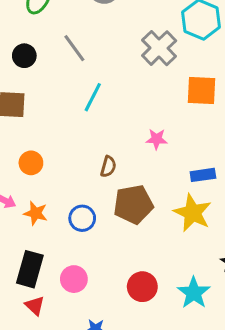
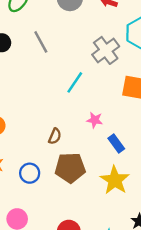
cyan line: (93, 97) -> (75, 82), moved
blue rectangle: (203, 175) -> (116, 143), moved, turned 54

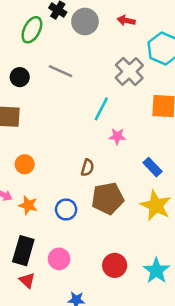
gray line: (41, 42) -> (60, 71), turned -30
pink star: (95, 120) -> (117, 136), moved

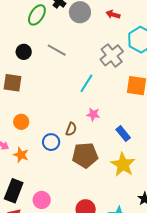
pink star: (117, 136) -> (93, 114), moved
blue circle: (66, 209) -> (51, 142), moved

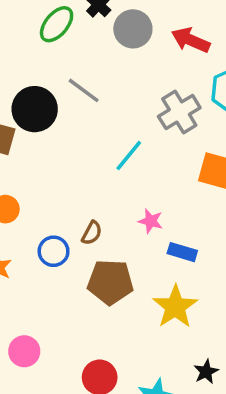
red arrow: (113, 14) -> (191, 40), size x1.5
black circle: (24, 52) -> (35, 109), moved, size x1.6
pink star: (93, 114) -> (151, 221), moved
blue rectangle: (123, 134) -> (182, 252), turned -42

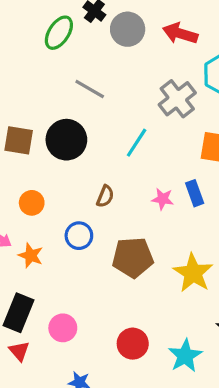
black circle: (35, 109) -> (66, 140), moved
brown semicircle: (92, 233) -> (105, 196), moved
blue rectangle: (182, 252) -> (195, 193), moved, turned 60

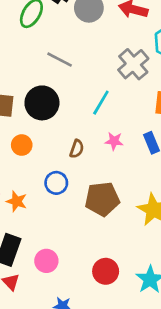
pink star: (163, 199) -> (114, 141), moved
orange circle: (32, 203) -> (22, 145), moved

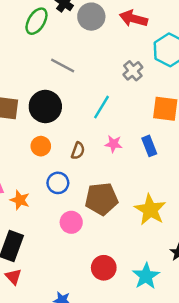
gray cross: (133, 64) -> (133, 71), size x0.7
orange circle: (22, 145) -> (41, 146), moved
pink circle: (46, 261) -> (71, 222), moved

